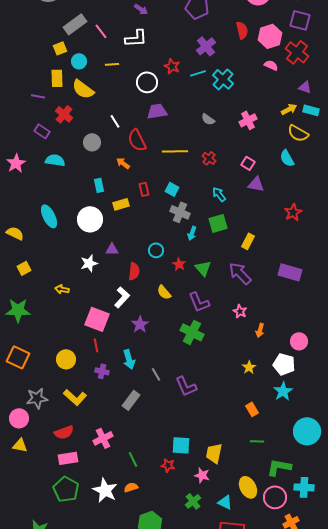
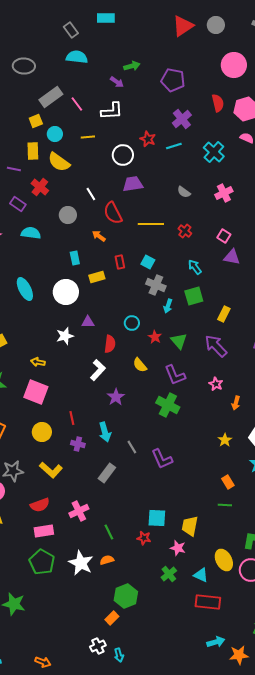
cyan cross: (223, 79) -> (214, 152), moved
pink square: (97, 319) -> (36, 392), moved
green line: (257, 441) -> (225, 505), moved

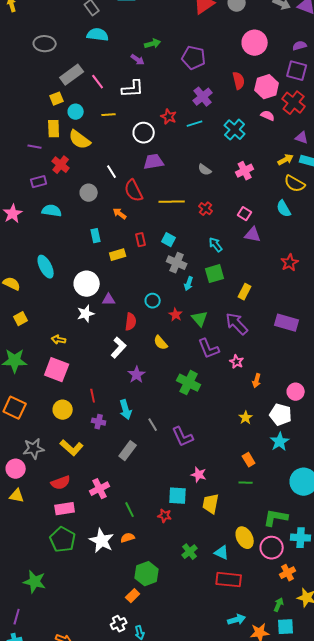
purple rectangle: (18, 204) -> (39, 182), turned -49
white circle: (66, 292) -> (87, 284), moved
purple L-shape: (175, 375) -> (209, 349), moved
pink star: (178, 548) -> (199, 475), moved

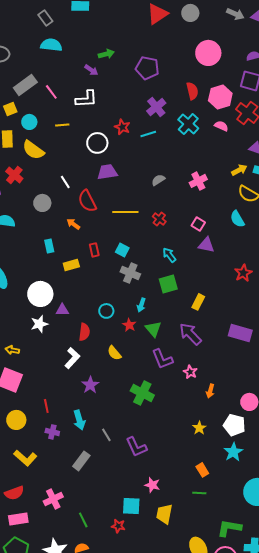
cyan cross: (235, 130) -> (188, 124), moved
gray semicircle: (205, 170) -> (158, 180), turned 112
cyan arrow: (189, 284) -> (141, 305), moved

